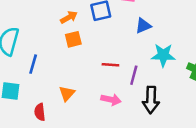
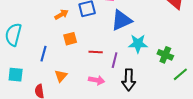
blue triangle: (143, 26) -> (121, 20), size x1.6
orange square: (73, 39) -> (70, 39), moved
blue line: (33, 64) -> (43, 54), moved

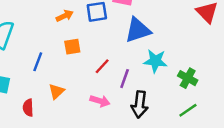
red line: (96, 52) -> (102, 66), turned -56
green line: (180, 74) -> (188, 110), moved

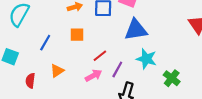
pink arrow: (100, 101) -> (93, 75), moved, turned -56

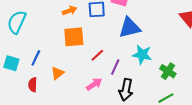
orange square: (77, 35) -> (74, 37), size x1.5
blue line: (45, 43) -> (36, 58), moved
pink arrow: (93, 75) -> (94, 84), moved

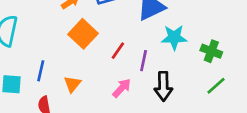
orange square: (74, 37) -> (83, 34), turned -30

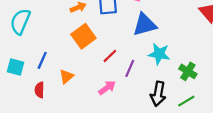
black arrow: (163, 86) -> (158, 94), moved

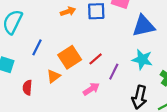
blue triangle: (145, 25) -> (144, 26), moved
orange square: (83, 36) -> (70, 57), moved
blue line: (42, 60) -> (37, 47), moved

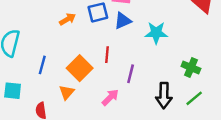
blue triangle: (144, 26) -> (123, 21), moved, size x0.7
red line: (96, 59) -> (107, 55), moved, turned -32
cyan star: (142, 59) -> (156, 33), moved

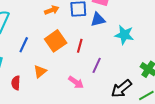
orange square: (80, 68) -> (56, 41), moved
black arrow: (164, 95) -> (121, 89), turned 40
pink arrow: (110, 97) -> (76, 82), turned 70

